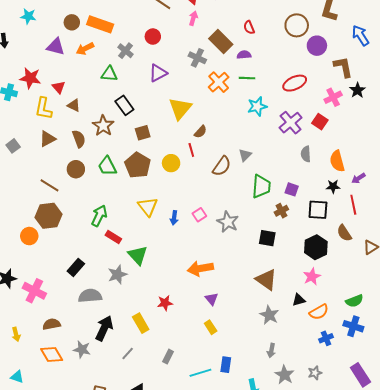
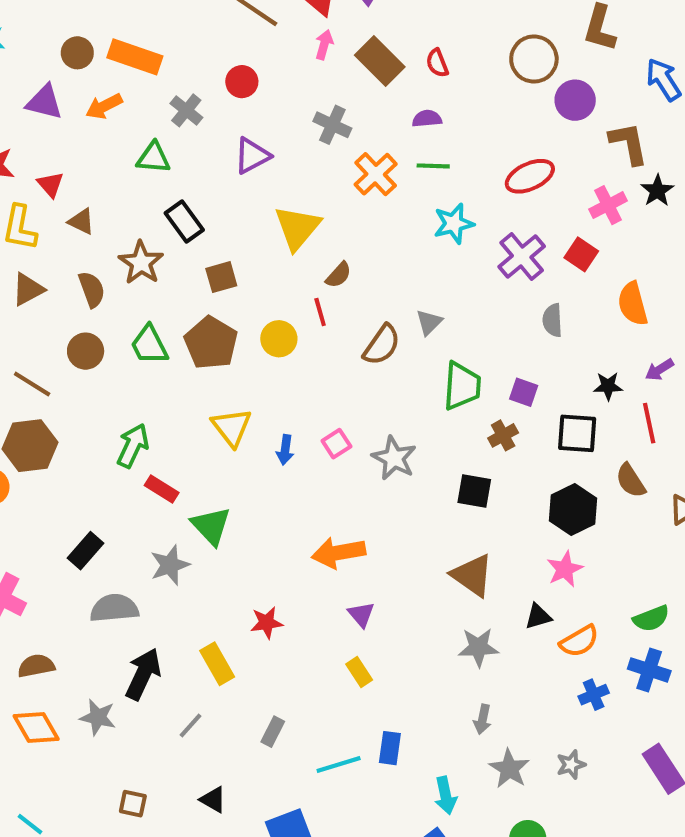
brown rectangle: (221, 42) -> (380, 61), moved
orange semicircle: (337, 161) -> (633, 304), moved
gray star: (269, 315) -> (478, 647), turned -30

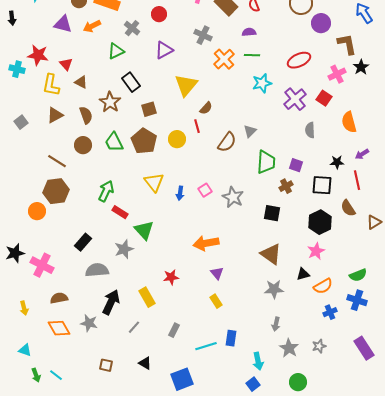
green triangle: (153, 158) -> (116, 51), turned -30

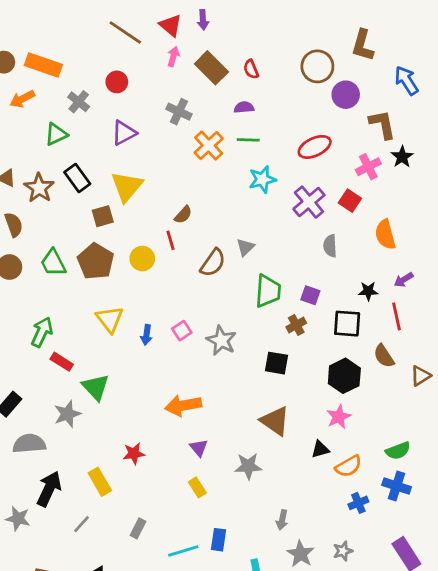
yellow triangle: (186, 85) -> (127, 186), moved
brown star: (110, 102) -> (39, 188), moved
gray star: (274, 289) -> (248, 466), moved

